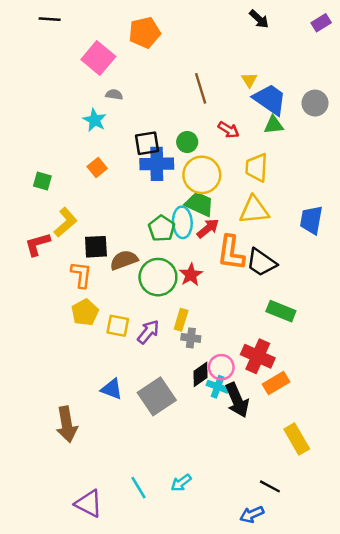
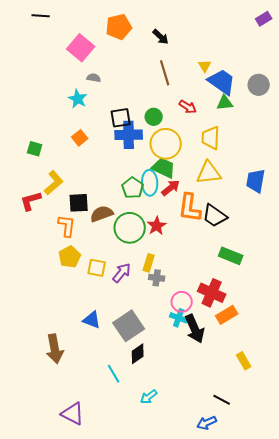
black arrow: (259, 19) -> (161, 37), moved
black diamond: (201, 374) -> (138, 354), moved
yellow rectangle: (297, 439) -> (244, 361), size x0.7
cyan line: (138, 488) -> (114, 374), moved

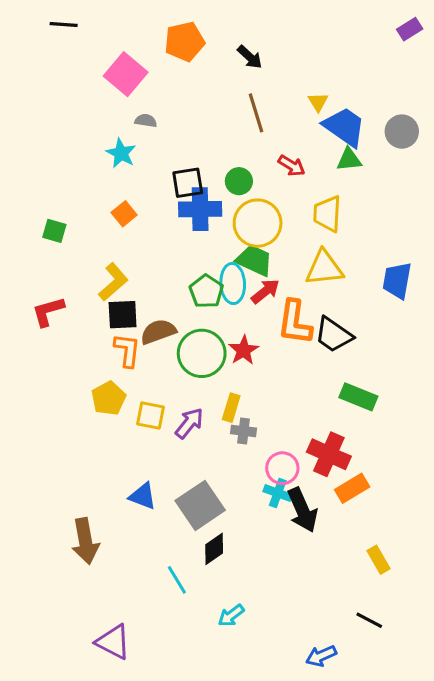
yellow L-shape: (54, 183) -> (113, 282), moved
orange L-shape: (67, 226) -> (127, 350), moved
black line: (222, 400) -> (369, 620), moved

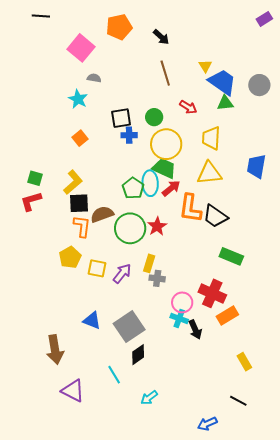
blue cross: (200, 209) -> (129, 135), size x0.6
green square: (54, 231) -> (35, 178), moved
blue trapezoid: (397, 280) -> (256, 166), moved
black arrow: (303, 510) -> (195, 330), size x0.7
purple triangle: (113, 642) -> (73, 391), moved

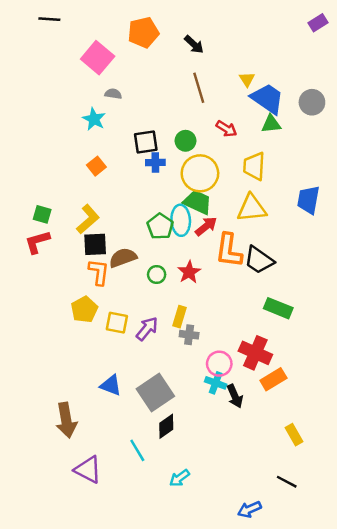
green circle: (130, 228) -> (157, 274), size x0.5

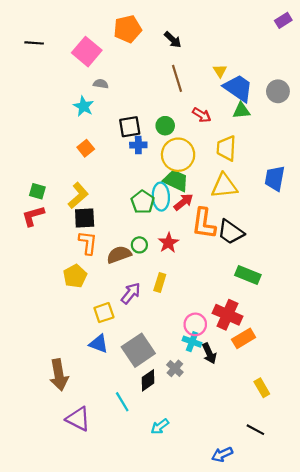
black line: (49, 19) -> (34, 43), moved
brown semicircle: (123, 258) -> (119, 255), moved
yellow square: (117, 323) -> (104, 313), moved, turned -30
gray cross: (189, 335) -> (175, 368), moved, turned 35

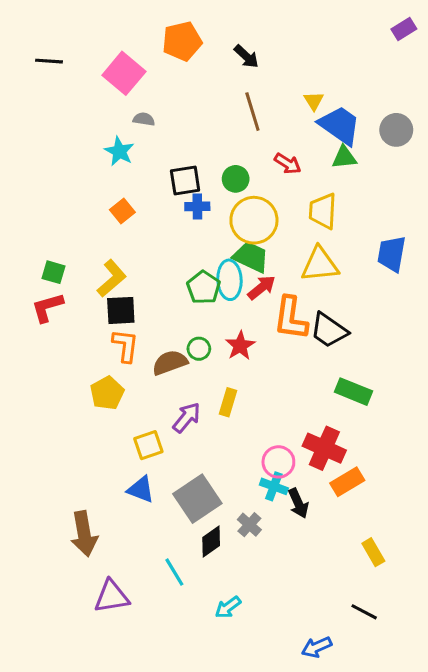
purple triangle: (78, 419) -> (112, 597), turned -36

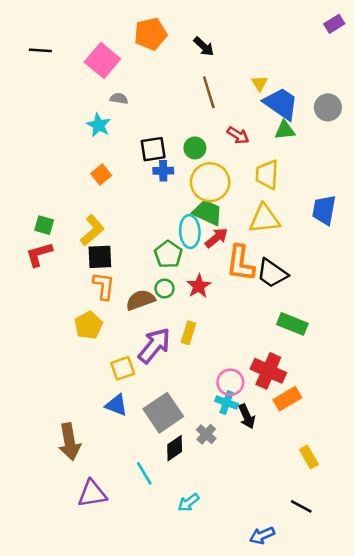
green pentagon: (203, 287) -> (168, 254), moved
purple arrow: (187, 418) -> (154, 346), size x1.4

